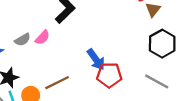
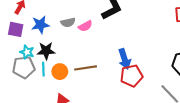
red pentagon: (109, 75) -> (132, 76), turned -30

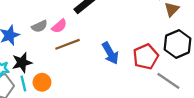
brown line: (85, 68) -> (68, 44), moved
red pentagon: (132, 76) -> (146, 57), moved

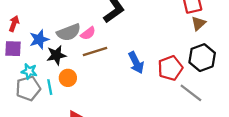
gray semicircle: (39, 26) -> (69, 32), size x1.5
black star: (22, 63) -> (56, 55), moved
orange circle: (42, 82) -> (68, 78), moved

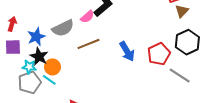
pink semicircle: (88, 33) -> (87, 17), moved
black star: (56, 55) -> (39, 56), moved, turned -30
orange circle: (68, 78) -> (52, 67), moved
cyan line: (50, 87) -> (49, 80), turned -40

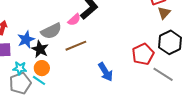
blue arrow: (127, 51) -> (105, 72), moved
black star: (39, 56) -> (40, 49), moved

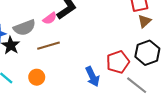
orange circle: (42, 68) -> (37, 77), moved
blue arrow: (105, 72) -> (92, 76), moved

